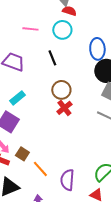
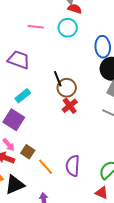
black line: (52, 58) -> (58, 79), moved
purple semicircle: (67, 180) -> (73, 166), moved

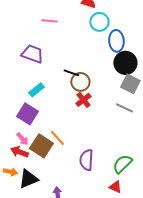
cyan circle: (68, 28) -> (99, 22), moved
black line: (58, 79) -> (71, 73), turned -49
brown square: (28, 152) -> (41, 146), size x1.6
orange line: (46, 167) -> (57, 138), moved

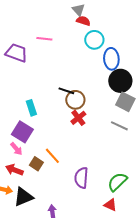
purple trapezoid: (32, 54) -> (16, 53), moved
cyan rectangle: (36, 90) -> (31, 108), turned -70
pink arrow: (22, 139) -> (16, 149), moved
brown square: (41, 146) -> (36, 164), size x0.6

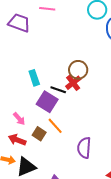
black line: (66, 91) -> (58, 90), moved
red cross: (78, 118) -> (73, 83), moved
purple square: (22, 132) -> (47, 102), moved

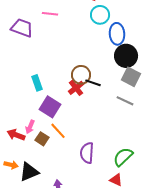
black line: (58, 90) -> (93, 83), moved
pink arrow: (19, 119) -> (30, 127), moved, turned 64
red arrow: (17, 140) -> (16, 135), moved

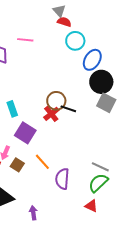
blue ellipse: (117, 34) -> (92, 60), turned 35
gray line: (125, 101) -> (100, 167), moved
orange line: (58, 131) -> (42, 162), moved

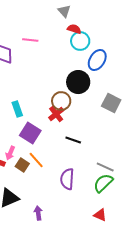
red semicircle: (64, 22) -> (74, 29), moved
black circle: (101, 82) -> (78, 82), moved
black line: (68, 109) -> (73, 140), moved
orange line: (42, 162) -> (36, 160), moved
red triangle: (91, 206) -> (100, 215), moved

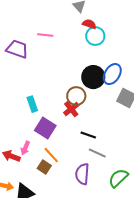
blue ellipse: (97, 60) -> (112, 74), moved
brown square: (22, 165) -> (44, 167), moved
gray line: (105, 167) -> (97, 153), moved

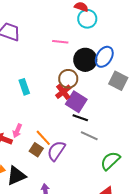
pink line: (45, 35) -> (60, 42), moved
purple square: (45, 128) -> (76, 102), moved
purple semicircle: (82, 174) -> (56, 151), moved, turned 30

